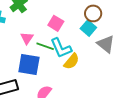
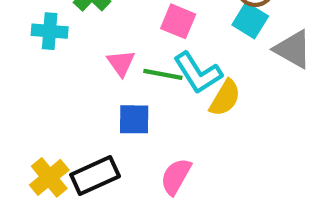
blue square: (29, 65) -> (134, 119), size x0.7

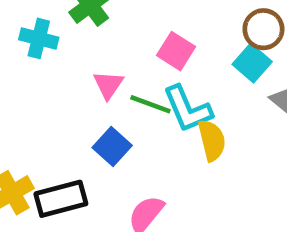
yellow semicircle: (225, 98) -> (212, 140), turned -54
blue square: (134, 119) -> (112, 147), turned 32

